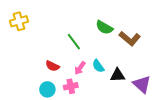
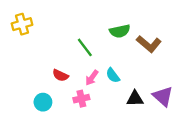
green semicircle: (104, 27) -> (120, 31), turned -42
black triangle: (118, 75) -> (135, 99), moved
cyan circle: (47, 89) -> (43, 102), moved

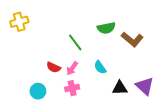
pink arrow: (92, 78) -> (72, 68), moved

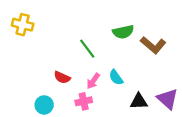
yellow cross: (19, 22) -> (23, 25), turned 30
pink arrow: (72, 68) -> (93, 81), moved

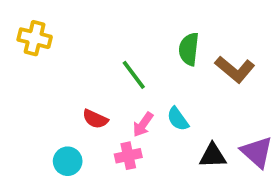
green semicircle: (123, 32) -> (189, 49), turned 108

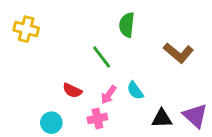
green semicircle: (189, 49) -> (127, 25), moved

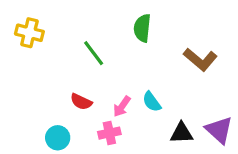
green line: (102, 57) -> (94, 53), moved

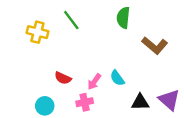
green semicircle: (142, 28) -> (123, 18), moved
yellow cross: (29, 33) -> (37, 32), moved
green line: (94, 53) -> (71, 20), moved

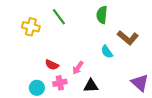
cyan semicircle: (117, 78) -> (107, 52), moved
pink cross: (85, 102) -> (60, 83), moved
black triangle: (140, 102) -> (91, 86), moved

